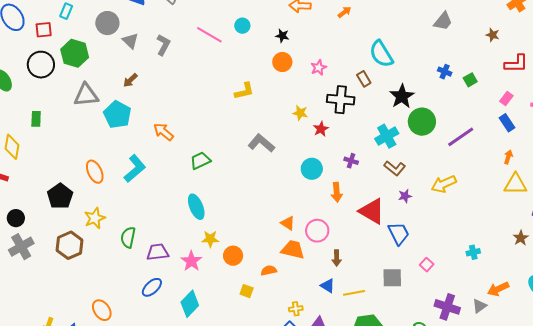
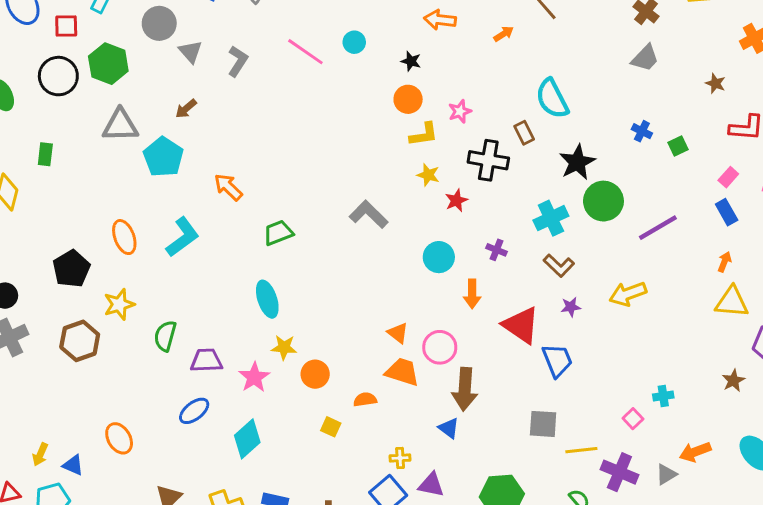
yellow L-shape: (244, 91) -> (424, 134), moved
brown arrow: (337, 258) -> (465, 389), size x1.8
pink square: (427, 265) -> (633, 419), moved
yellow line: (354, 293) -> (581, 450), moved

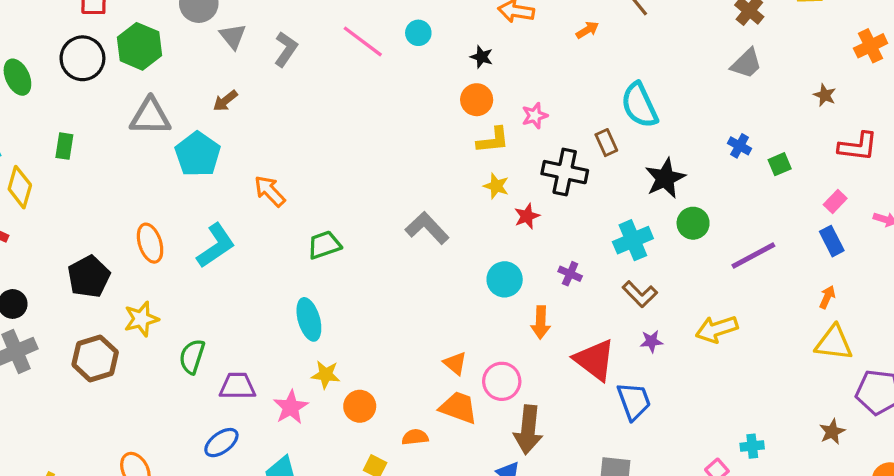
green circle: (603, 201) -> (693, 223), size x0.7

